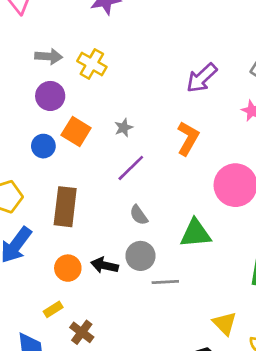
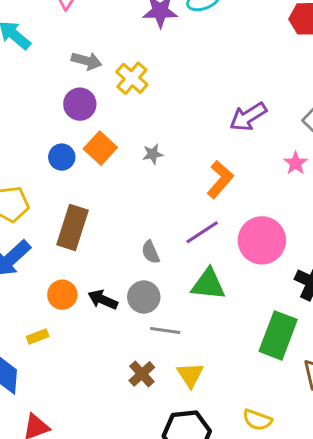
purple line: (131, 168) -> (202, 232), moved
yellow triangle: (225, 323) -> (190, 375), moved
brown cross: (82, 332) -> (142, 374), moved

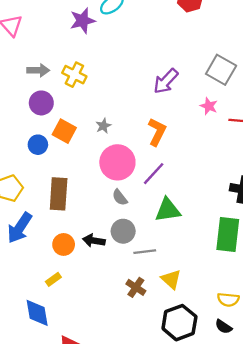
pink circle: (262, 240) -> (117, 162), moved

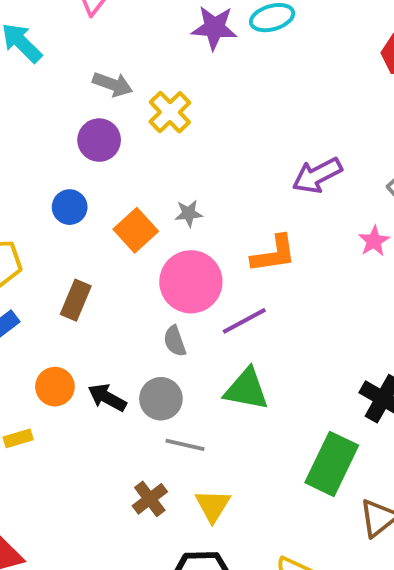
orange square: (64, 131) -> (136, 230), moved
orange L-shape: (157, 132) -> (274, 254), turned 36
brown rectangle: (59, 194) -> (76, 300), size x0.7

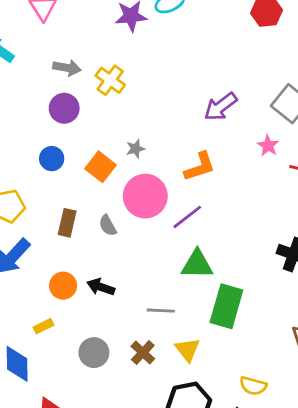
gray semicircle: (175, 341) -> (108, 225), moved
gray circle: (161, 399) -> (94, 353), moved
green rectangle: (332, 464) -> (226, 306), moved

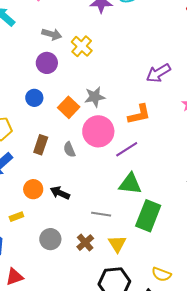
gray star: (135, 149) -> (95, 97), size x1.5

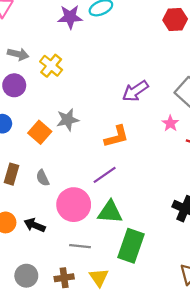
pink circle: (98, 131) -> (74, 205), moved
brown cross: (85, 243) -> (64, 278), turned 36

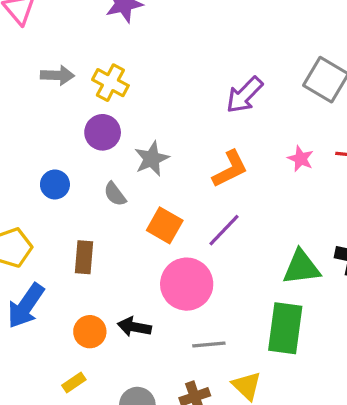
purple circle: (14, 85) -> (103, 132), moved
pink star: (170, 123) -> (301, 159), moved
orange square: (40, 132) -> (165, 225), moved
gray semicircle: (43, 178) -> (115, 194), moved
green triangle: (110, 212) -> (301, 267), moved

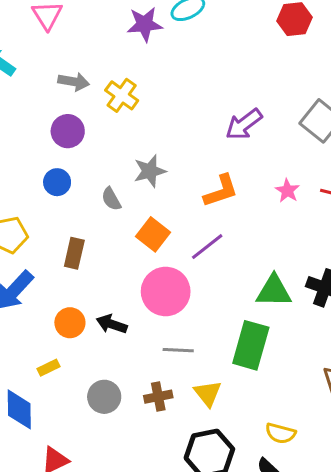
purple circle: (103, 132) -> (68, 131), moved

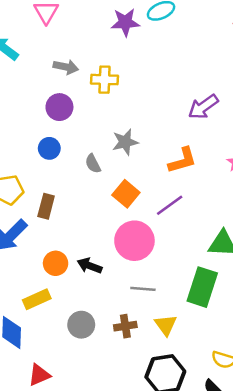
yellow cross: (122, 95) -> (104, 80), turned -36
brown rectangle: (74, 253) -> (46, 206), moved
yellow rectangle: (48, 368) -> (37, 299), size x1.5

